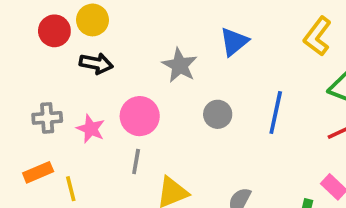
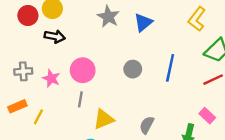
gray star: (180, 65) -> (108, 17), moved
yellow line: (71, 189) -> (38, 117), turned 42

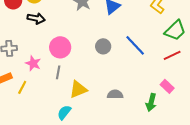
blue line: (170, 68) -> (135, 45), turned -55
pink star: (51, 78) -> (33, 63), moved
gray semicircle: (147, 125) -> (115, 94), turned 63

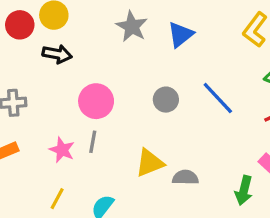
pink star: (33, 63) -> (62, 150), moved
yellow line: (22, 87) -> (57, 199), moved
yellow triangle: (78, 89) -> (150, 163), moved

